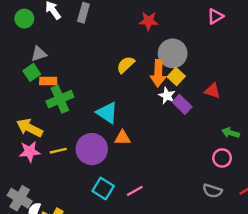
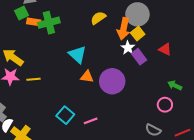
green cross: (60, 99) -> (49, 23), moved
purple circle: (92, 149) -> (112, 81), moved

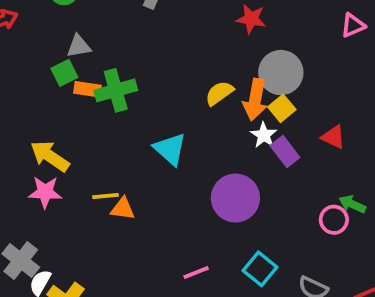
yellow semicircle: (98, 18) -> (219, 93), moved
orange triangle: (87, 77) -> (123, 209), moved
yellow line: (34, 79) -> (105, 196), moved
pink circle: (165, 105) -> (334, 220), moved
cyan square: (65, 115) -> (260, 269), moved

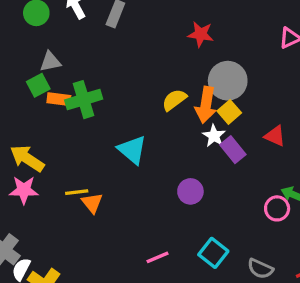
purple circle: (235, 198) -> (190, 191), size x0.6
orange triangle: (123, 209) -> (92, 203), turned 45

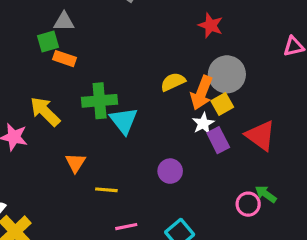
green cross: (84, 100) -> (100, 101), moved
red triangle: (275, 136) -> (260, 136), size x1.5
yellow arrow: (27, 158) -> (45, 111), moved
yellow line: (77, 192) -> (106, 190), moved

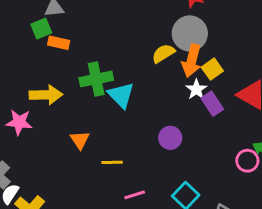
gray circle: (227, 74) -> (190, 33), moved
yellow arrow: (45, 111) -> (46, 95), turned 140

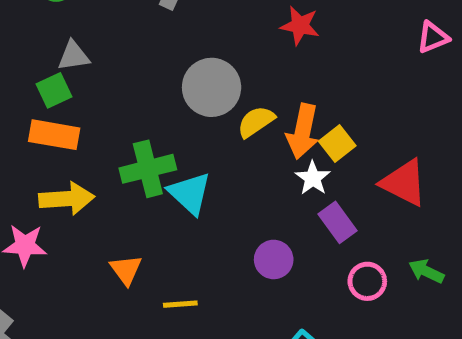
gray circle: (190, 33) -> (212, 87), moved
orange rectangle: (59, 43) -> (54, 135), moved, size x1.4
purple rectangle: (212, 104) -> (338, 222), moved
pink circle: (247, 161) -> (367, 281), moved

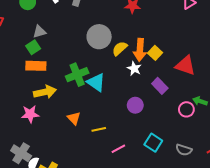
white star: (313, 178) -> (134, 69), moved
pink circle: (367, 281) -> (186, 109), moved

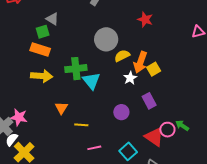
gray triangle: (39, 32) -> (52, 19), turned 32
red triangle: (185, 65) -> (154, 137), moved
pink star: (30, 114) -> (19, 117), moved

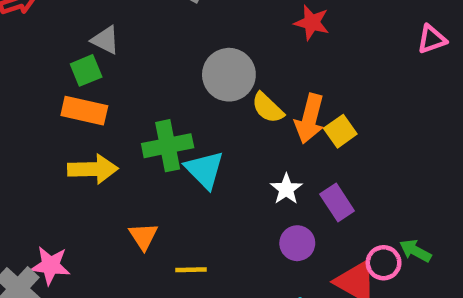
yellow semicircle: (122, 56) -> (268, 108), turned -105
white star: (130, 78) -> (286, 189), moved
purple circle: (121, 112) -> (297, 243), moved

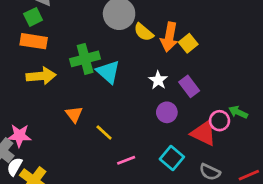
yellow line: (191, 270) -> (104, 132), turned 48

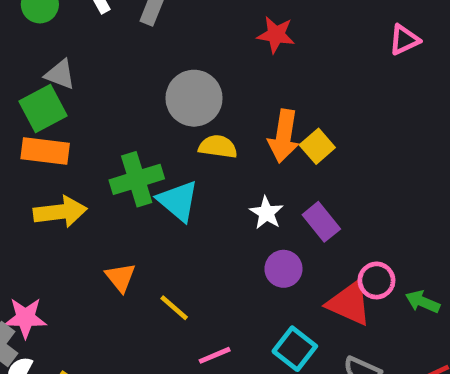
green square: (33, 17) -> (43, 108), size x1.4
yellow semicircle: (144, 32) -> (218, 147), moved, turned 150
green arrow: (238, 112) -> (423, 302), moved

